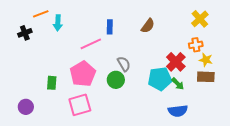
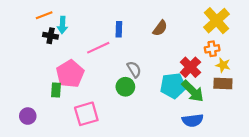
yellow cross: (200, 19) -> (216, 21), size x1.4
black cross: (25, 33) -> (51, 36), moved, turned 32
pink pentagon: (83, 74) -> (70, 74), moved
green arrow: (178, 84) -> (193, 91), size x1.6

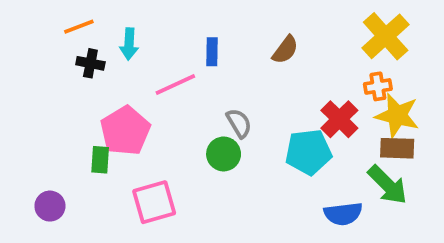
cyan arrow: (62, 25) -> (129, 44), moved
yellow star: (223, 65) -> (397, 115), size x1.6
green arrow: (193, 91) -> (388, 185), moved

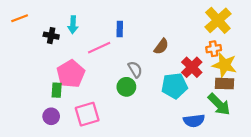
orange line: (79, 27) -> (20, 18), moved
brown semicircle: (285, 50) -> (161, 47), moved
purple circle: (50, 206) -> (51, 116), moved

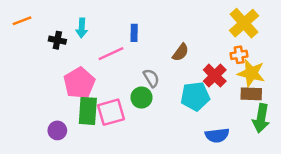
green rectangle: (57, 90) -> (88, 111), moved, size x1.6
green arrow: (219, 104) -> (261, 118), moved, turned 55
pink square: (87, 114) -> (111, 112), moved

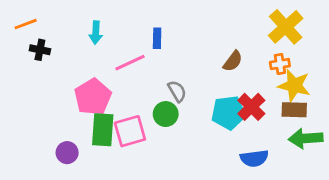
black cross: (57, 40) -> (40, 50), moved
brown semicircle: (181, 52) -> (233, 61), moved
red cross: (215, 76) -> (251, 107), moved
green arrow: (261, 118) -> (306, 138), turned 76

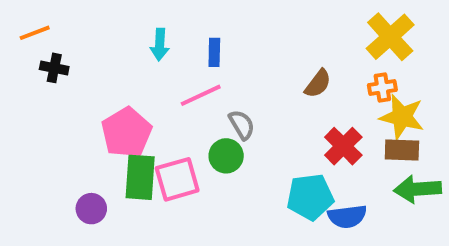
cyan arrow: (96, 33) -> (160, 45), moved
pink line: (130, 63) -> (201, 95), moved
cyan pentagon: (229, 113) -> (310, 197), moved

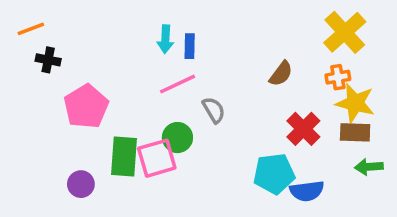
cyan arrow: (160, 45) -> (165, 39), moved
pink pentagon: (126, 132) -> (86, 106), moved
green circle: (226, 156) -> (177, 138), moved
green arrow: (418, 189) -> (369, 167), size x0.7

